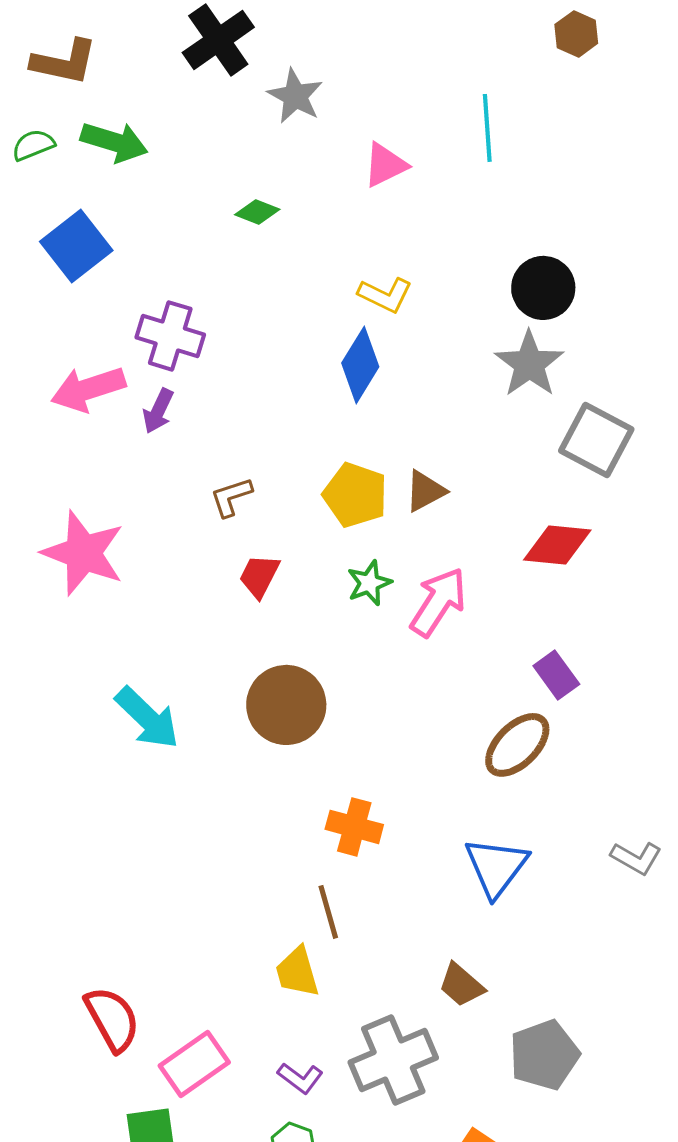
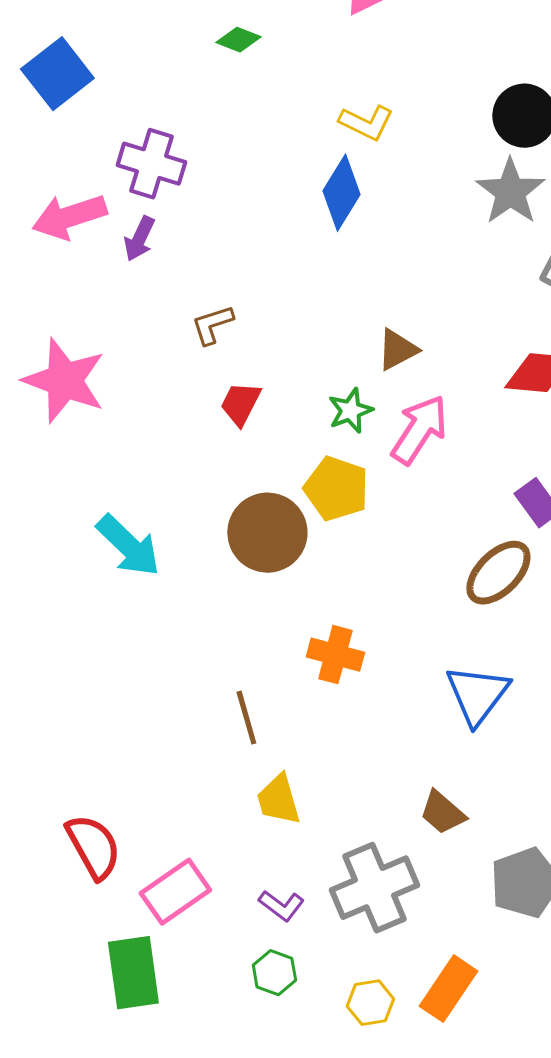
brown triangle: (425, 491) -> (397, 350), moved
yellow pentagon: (355, 495) -> (336, 489), moved
brown line: (328, 912) -> (246, 718), moved

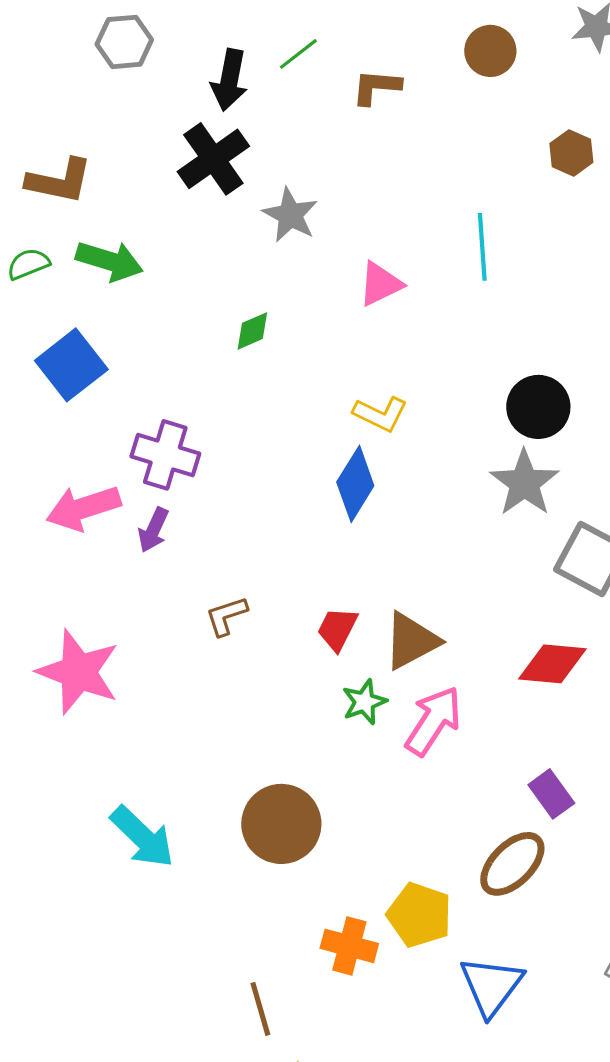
green diamond: (238, 40) -> (252, 331), turned -45
brown triangle: (397, 350) -> (411, 641), size x1.4
red trapezoid: (240, 404) -> (337, 629), moved
yellow pentagon: (336, 489) -> (419, 915), moved

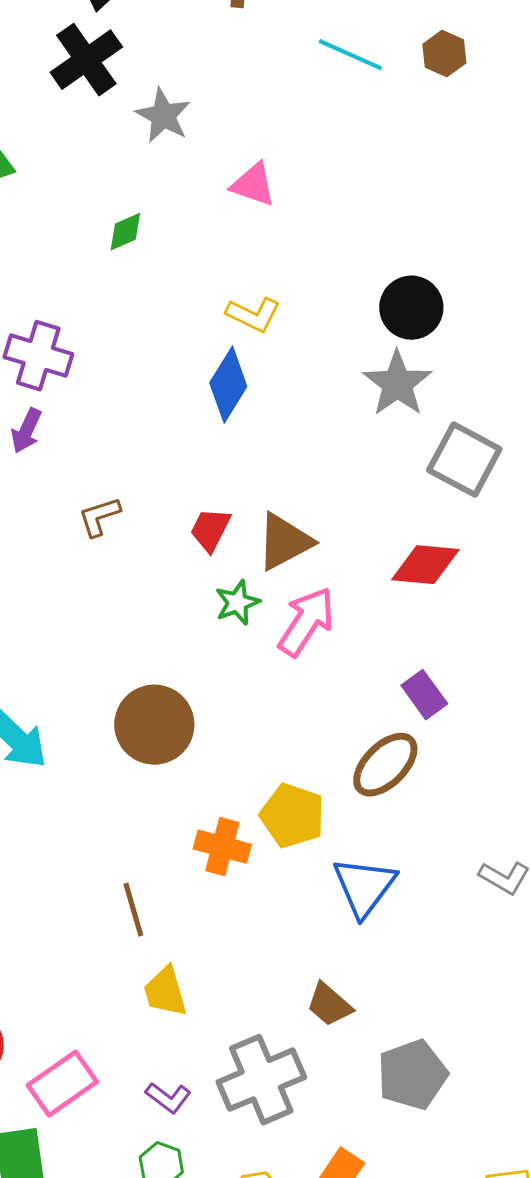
cyan line: (482, 247) -> (350, 55), moved, turned -62
pink triangle: (380, 284) -> (253, 185), turned 45

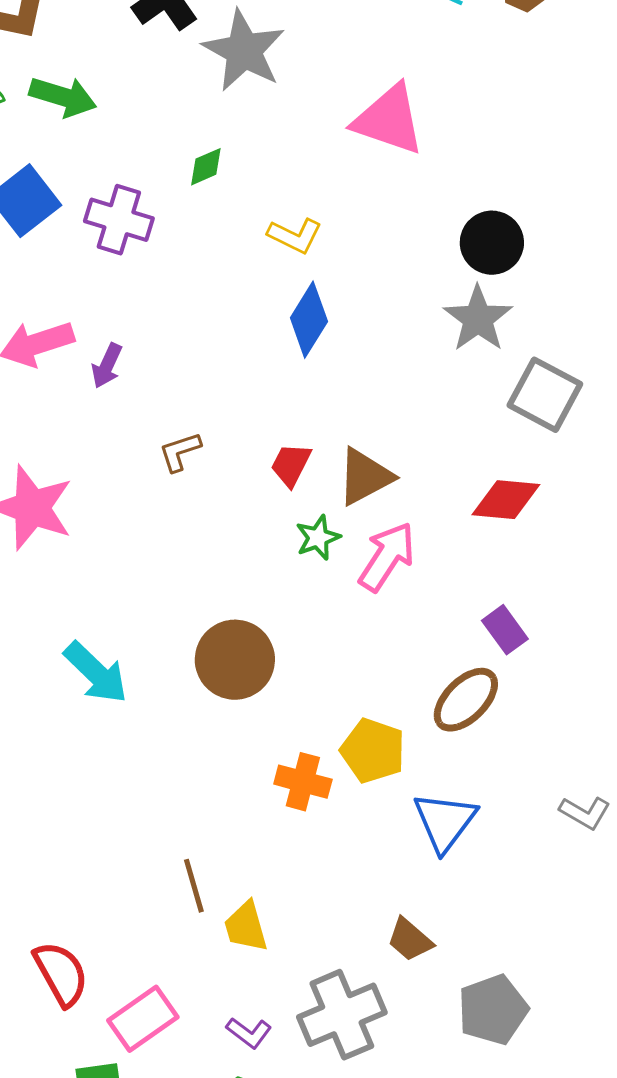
gray star: (163, 116) -> (244, 51), size x1.5
pink triangle: (253, 185) -> (389, 120), moved, size x1.6
yellow L-shape: (253, 315) -> (295, 236), moved
purple cross: (38, 356) -> (119, 220), moved
brown line: (133, 910) -> (194, 886), moved

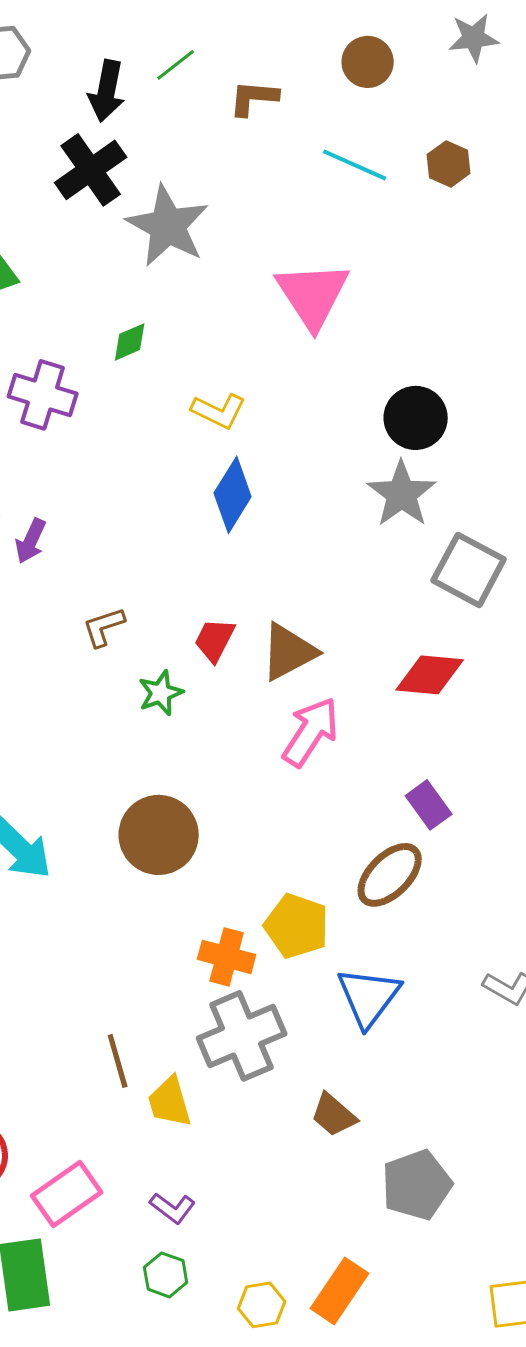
pink triangle: (389, 120) -> (313, 295), turned 38
green star: (318, 538) -> (161, 693), moved
gray cross: (342, 1015) -> (242, 1036), moved

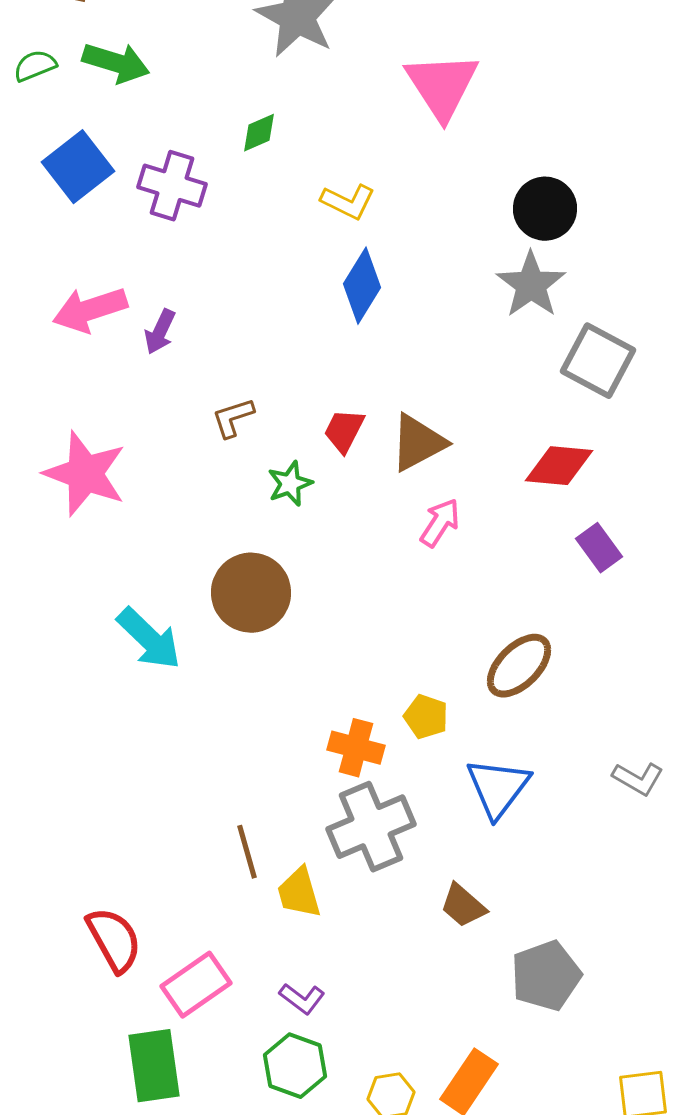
pink arrow: (311, 732) -> (440, 523), size x0.7
purple rectangle: (429, 805) -> (599, 548), moved
brown circle: (159, 835) -> (251, 593), moved
yellow pentagon: (297, 926) -> (426, 717), size x0.7
green hexagon: (166, 1275) -> (295, 1066), size x1.4

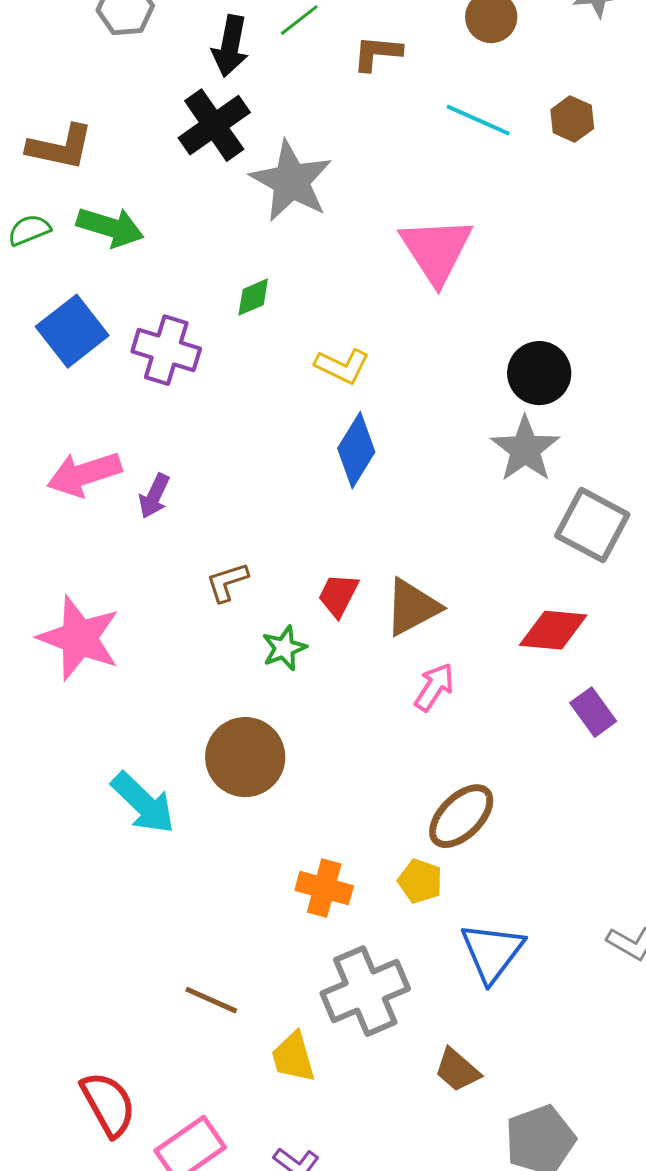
brown ellipse: (519, 666) -> (461, 816), moved
orange cross: (356, 748) -> (324, 888), moved
brown line: (247, 852) -> (211, 1000), moved, turned -50

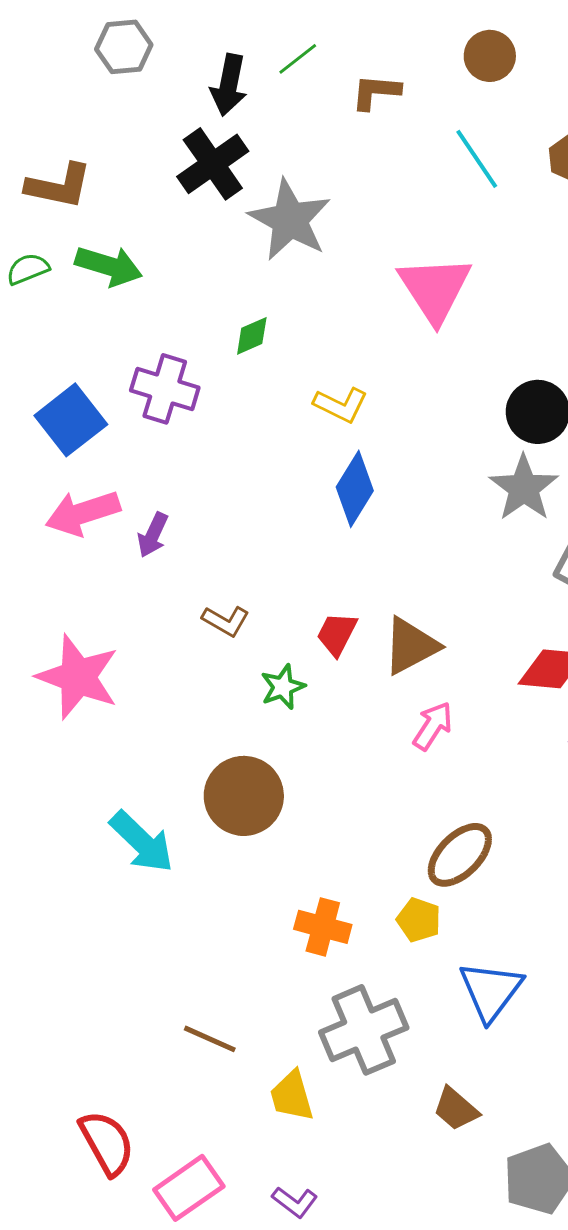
cyan line: (478, 120) -> (477, 159), turned 32
blue square: (72, 331) -> (71, 420), moved
brown L-shape: (227, 582) -> (226, 621), turned -132

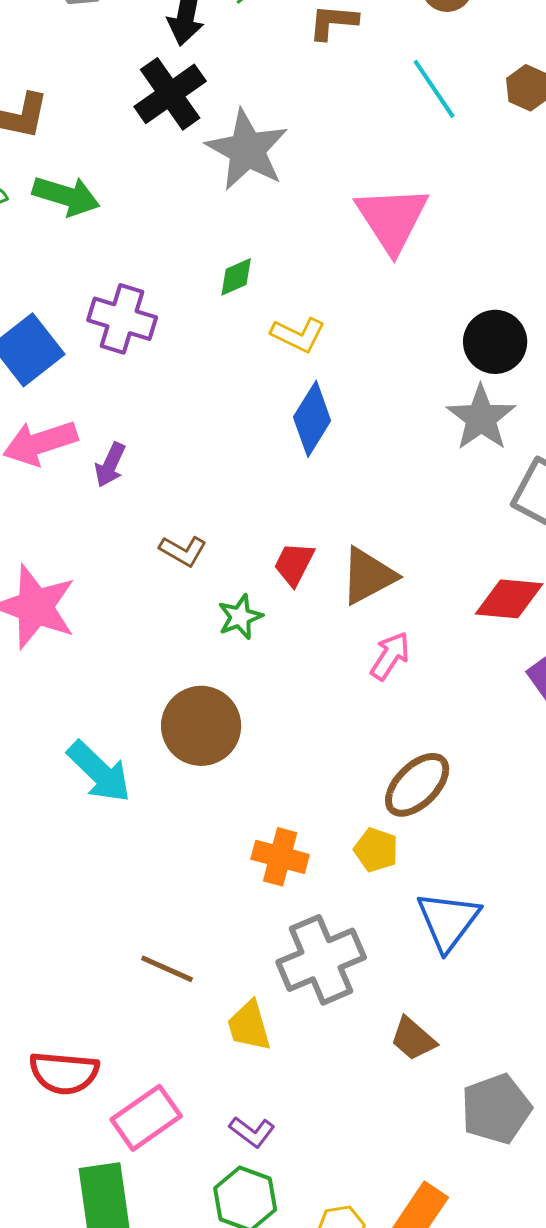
green diamond: (252, 336) -> (236, 277), moved
red semicircle: (107, 1143) -> (64, 1073), turned 124

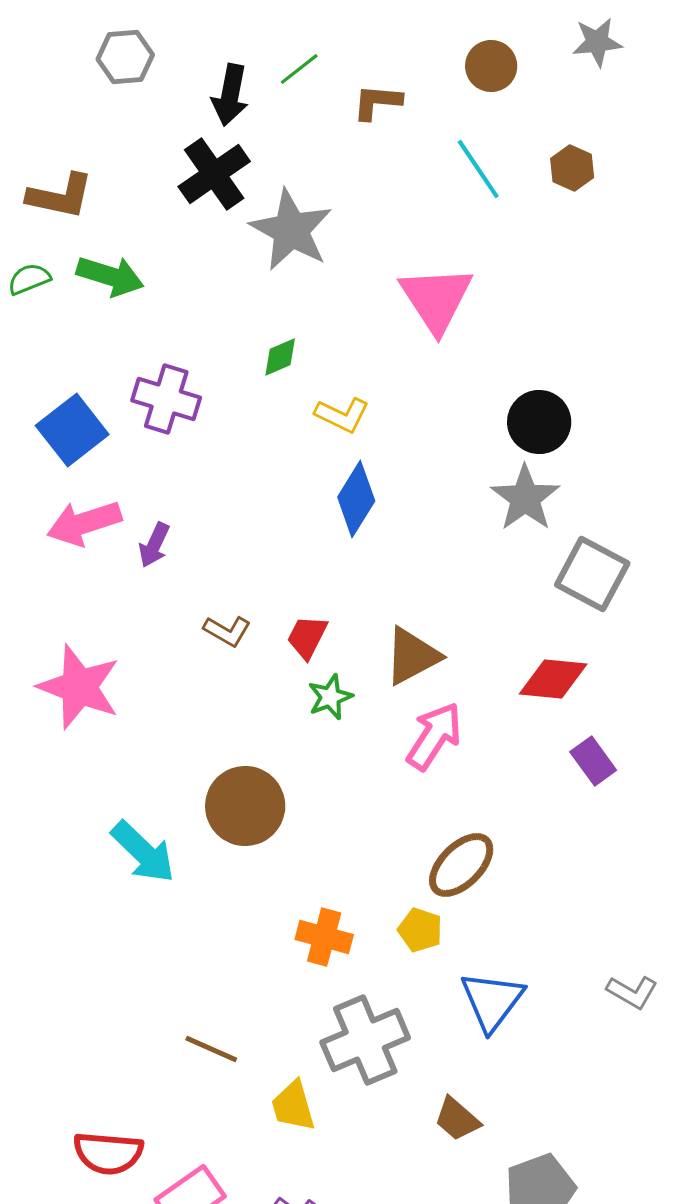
red trapezoid: (294, 564) -> (307, 637), moved
green star: (240, 617) -> (330, 697), moved
pink arrow: (390, 656) -> (434, 736), size x1.4

